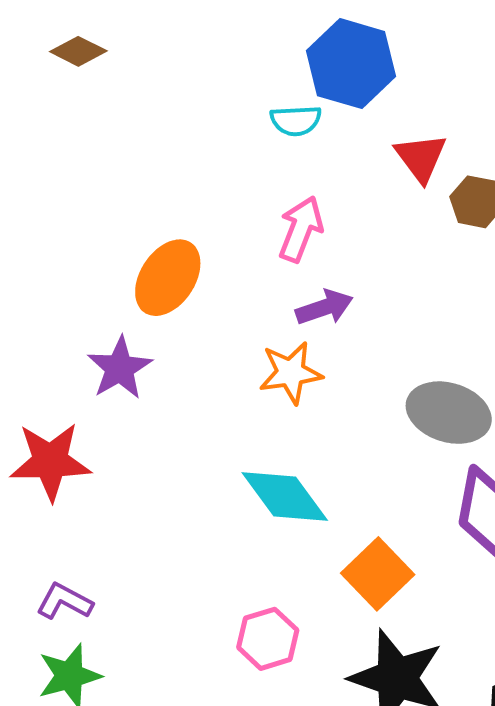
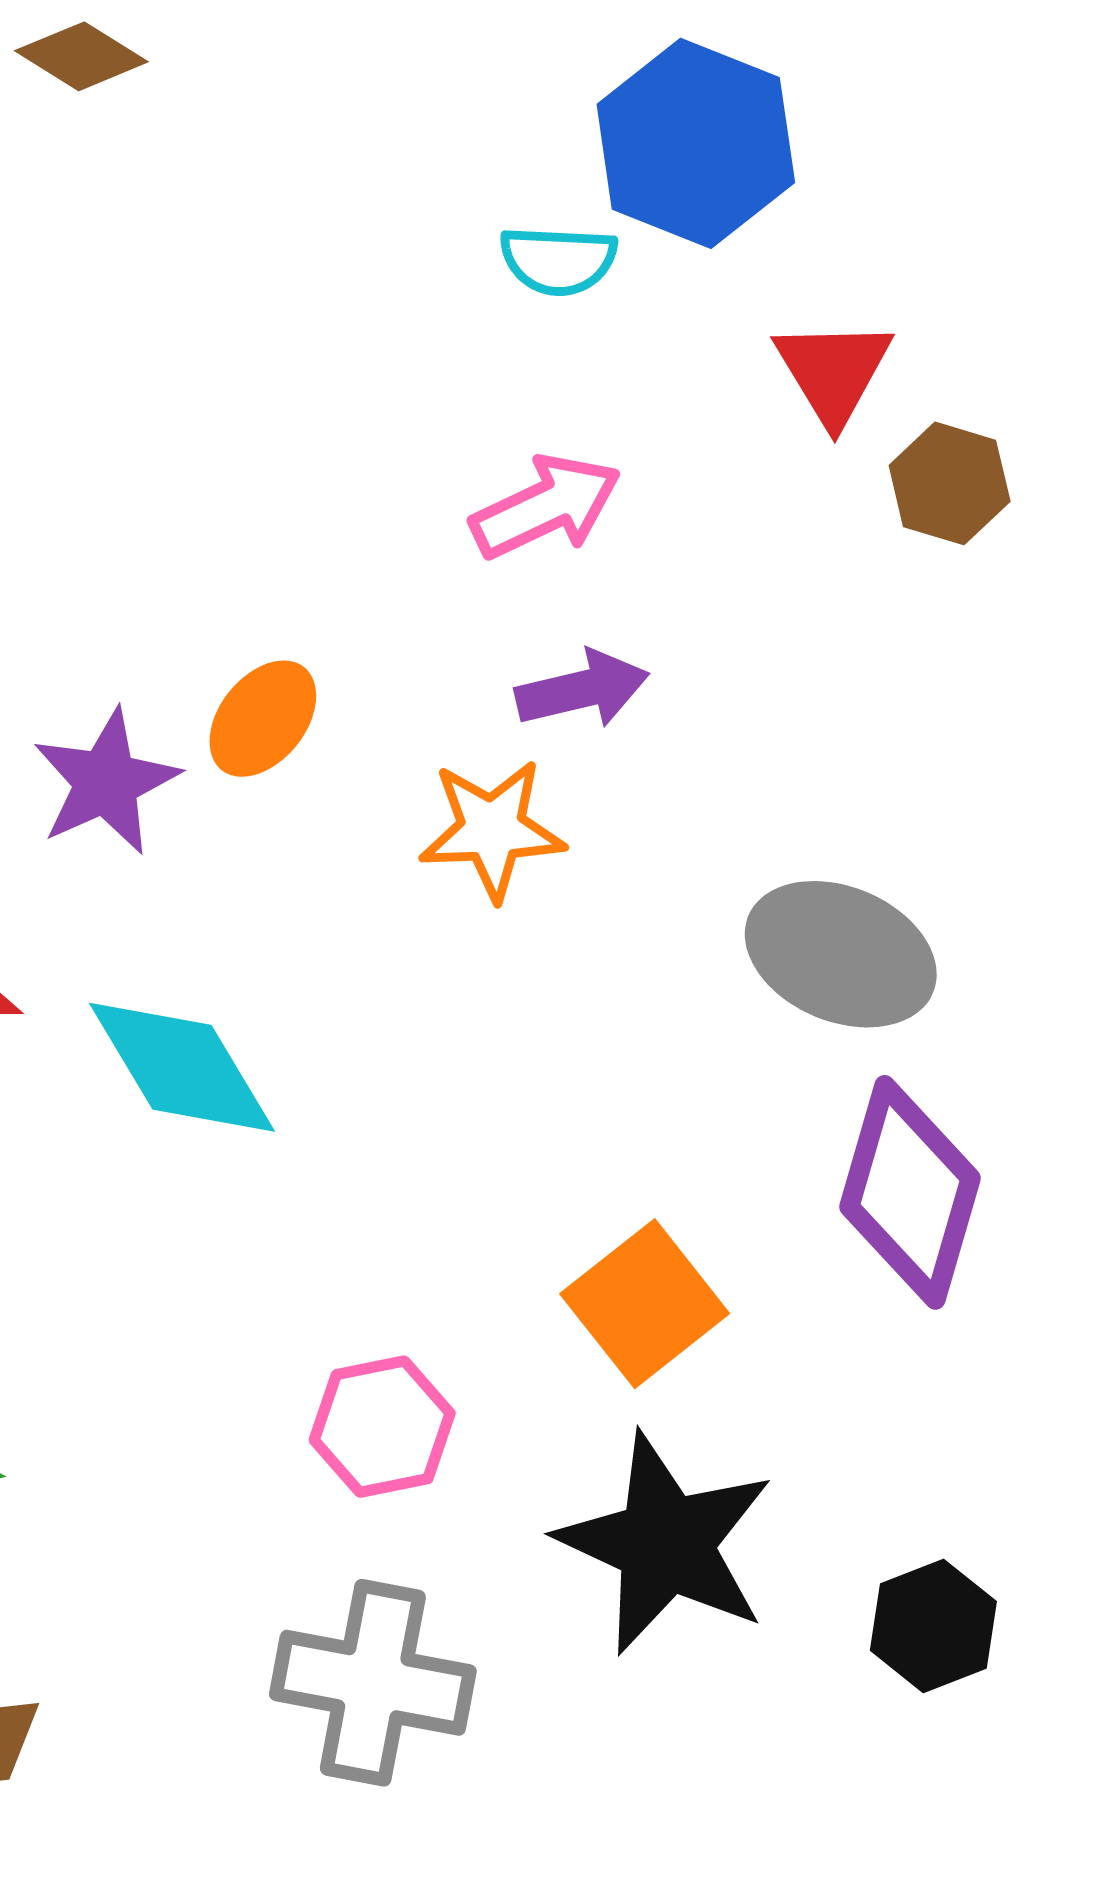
pink arrow: (301, 229) -> (546, 507), turned 38
orange ellipse: (168, 278) -> (263, 719), moved, size x0.7
cyan diamond: (285, 497) -> (182, 1067), moved

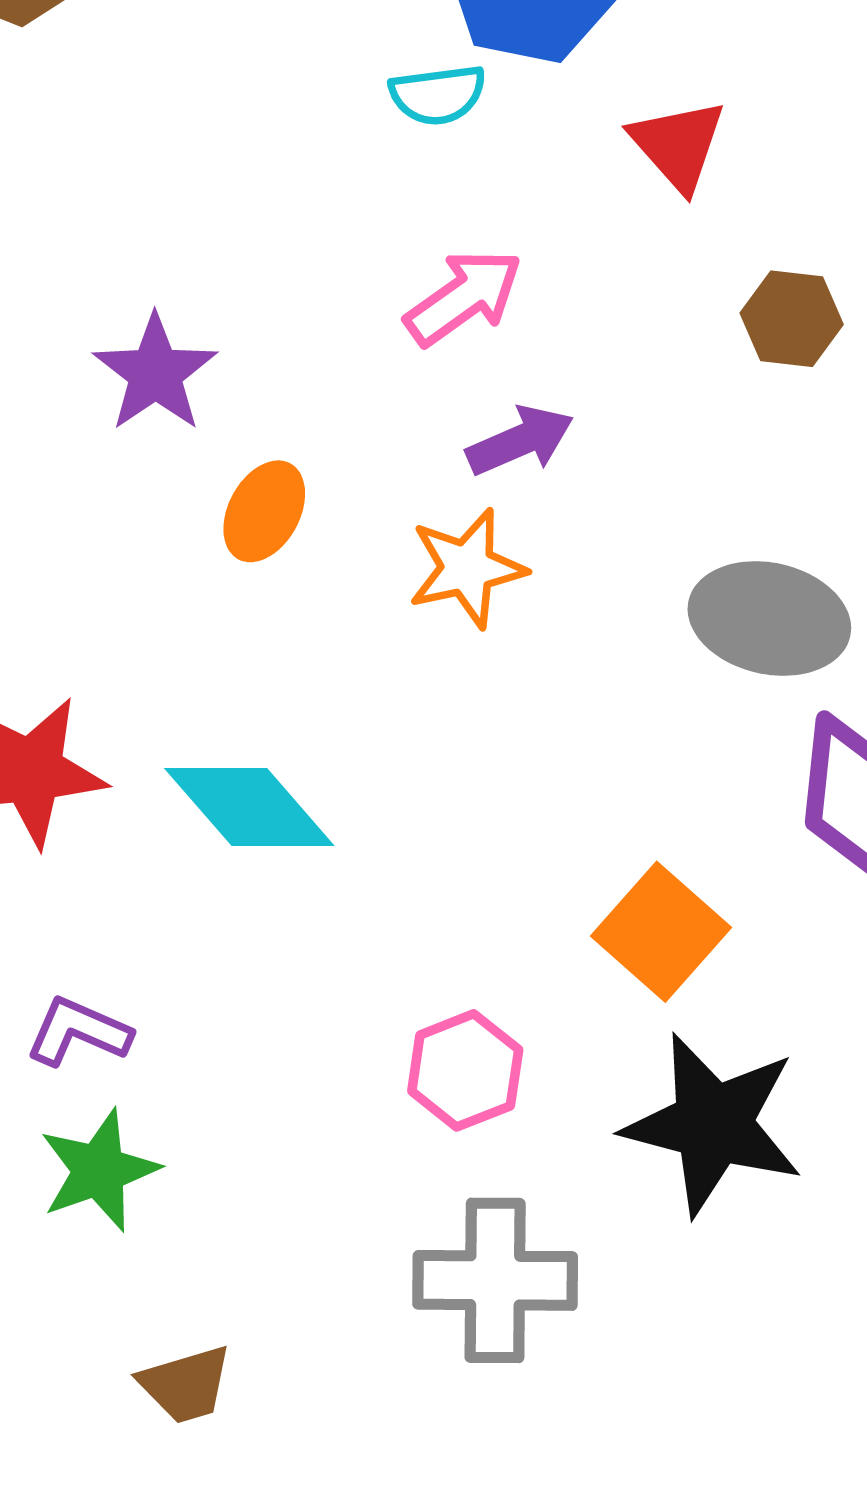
brown hexagon: (950, 483) -> (792, 319), moved
purple star: (106, 782) -> (155, 373), moved

